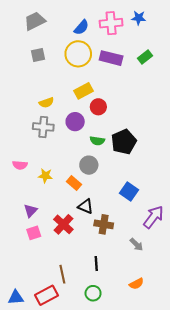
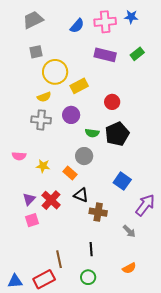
yellow circle: (78, 54) -> (55, 72), moved
red circle: (98, 107) -> (112, 102), moved
red cross: (63, 224) -> (51, 200), moved

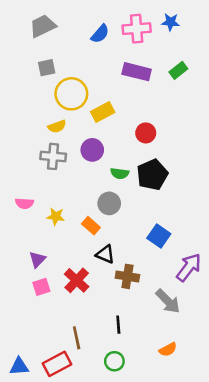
red cross: (51, 200) -> (77, 280), moved
gray arrow: (129, 231) -> (168, 301), size x1.5

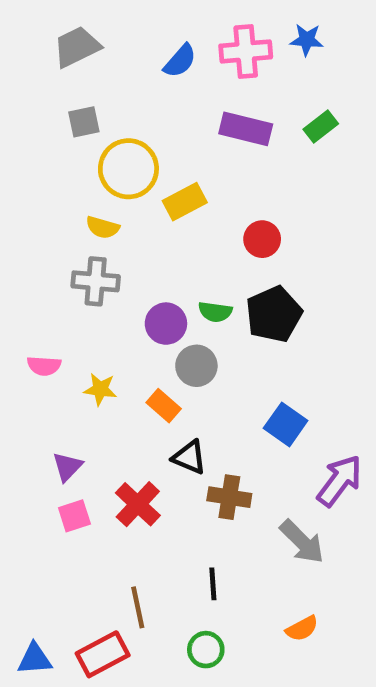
yellow semicircle: (57, 126) -> (103, 227), turned 36
purple circle: (92, 150) -> (166, 324), moved

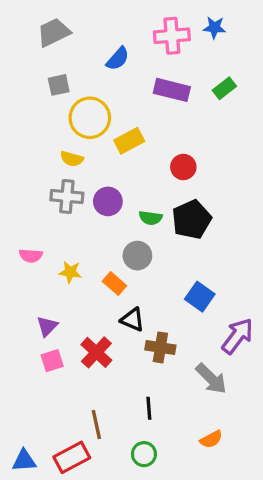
blue semicircle: (180, 61) -> (118, 59), moved
purple circle: (166, 324) -> (108, 201), moved

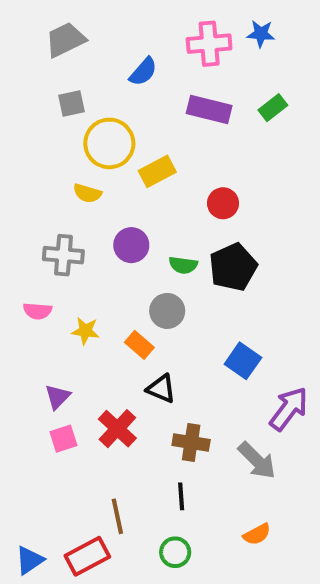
gray cross: (67, 197) -> (63, 255), moved
brown cross: (160, 347) -> (191, 443), moved
blue triangle: (24, 461) -> (30, 560), turned -30

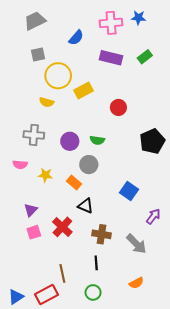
purple circle: (131, 245) -> (70, 141), moved
black pentagon: (233, 267) -> (152, 141), moved
purple arrow: (289, 409) -> (153, 216), size x0.7

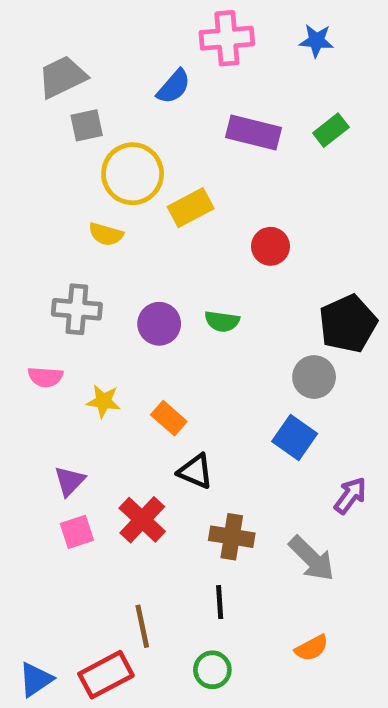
gray trapezoid: (35, 21) -> (62, 77), moved
pink cross: (111, 23) -> (227, 38), moved
gray circle: (89, 165) -> (314, 377), moved

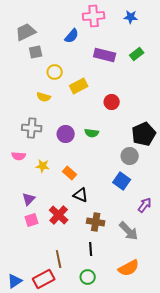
yellow circle: (133, 174) -> (55, 72), size x0.6
orange semicircle: (312, 648) -> (129, 268), size x1.5

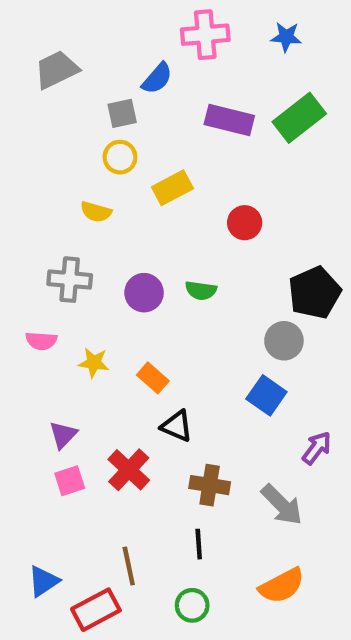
gray square: (36, 52) -> (122, 113), moved
green rectangle: (137, 54) -> (299, 118), size x1.6
blue triangle: (15, 281) -> (43, 581), moved

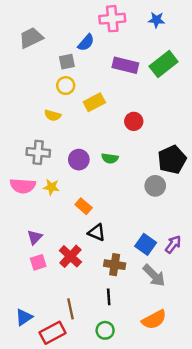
pink semicircle: (41, 341) -> (23, 186), size x1.5
yellow star: (94, 363) -> (51, 187), moved
blue square: (266, 395) -> (146, 244), moved

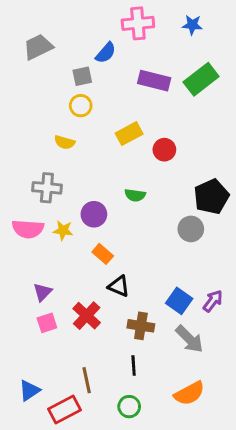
yellow rectangle: (94, 102) -> (129, 134), moved
purple circle: (79, 160) -> (94, 214), moved

